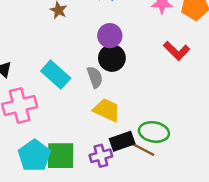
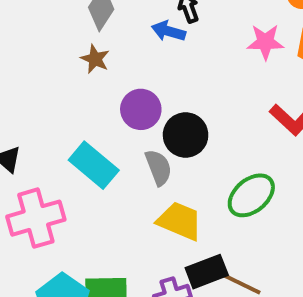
purple circle: (110, 36) -> (141, 109), moved
green ellipse: (154, 132) -> (251, 195), moved, turned -48

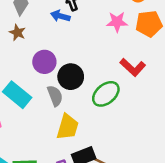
green ellipse: (251, 195) -> (106, 94), moved
yellow trapezoid: (180, 221) -> (68, 127), turned 84

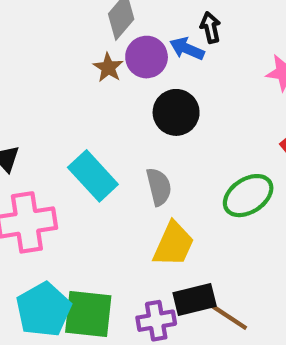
purple circle: (44, 62) -> (147, 57), moved
black circle: (71, 77) -> (176, 112), moved

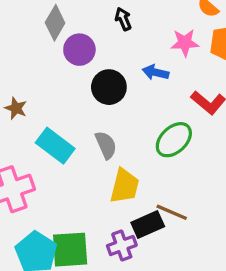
blue arrow: (187, 49) -> (156, 72), moved
brown star: (108, 68) -> (16, 108), moved
brown line: (229, 317) -> (172, 212), moved

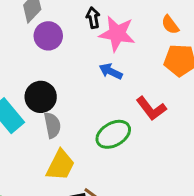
pink star: (185, 43) -> (117, 34), moved, size x1.4
black circle: (109, 87) -> (41, 97), moved

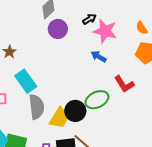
black arrow: (93, 18) -> (89, 19), turned 64
black circle: (41, 97) -> (75, 111), moved
gray semicircle: (52, 125) -> (37, 107), moved, size x1.4

